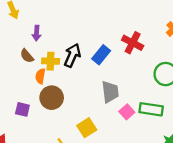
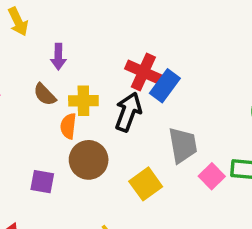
red cross: (133, 43) -> (143, 72), moved
black arrow: (72, 55) -> (128, 112), moved
yellow square: (87, 128) -> (146, 184), moved

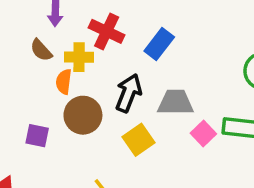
red cross: (143, 72) -> (107, 31), moved
black arrow: (128, 112) -> (129, 93), moved
gray trapezoid: (183, 145) -> (176, 103), turned -81

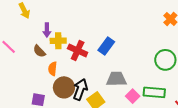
red cross: (107, 31) -> (78, 51), moved
yellow cross: (79, 57) -> (58, 41), moved
black arrow: (129, 93) -> (80, 89), moved

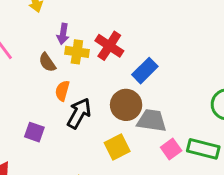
red cross: (78, 51) -> (109, 46), moved
brown circle: (64, 87) -> (126, 105), moved
black arrow: (80, 89) -> (79, 113), moved

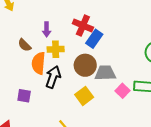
purple arrow: (63, 34) -> (47, 29), moved
red cross: (109, 46) -> (83, 25), moved
yellow cross: (77, 52) -> (56, 49), moved
orange semicircle: (62, 91) -> (39, 63), size x1.5

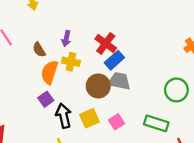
gray trapezoid: (105, 73) -> (119, 81), moved
black arrow: (53, 77) -> (64, 116), moved, turned -45
pink square: (122, 91) -> (116, 122), moved
purple square: (24, 96) -> (46, 99), moved, turned 32

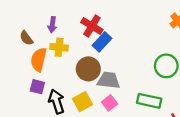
gray trapezoid: (119, 81) -> (109, 80), moved
purple square: (46, 99) -> (37, 87), turned -35

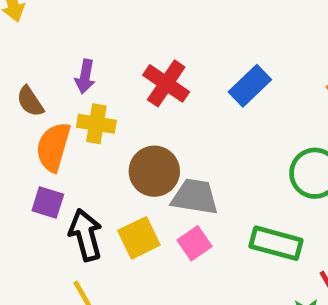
blue rectangle: (102, 42) -> (250, 86), moved

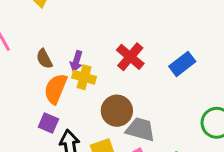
purple arrow: (85, 77) -> (76, 61), moved

